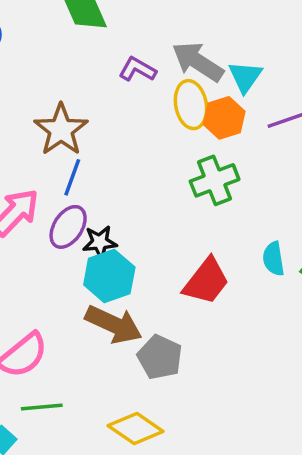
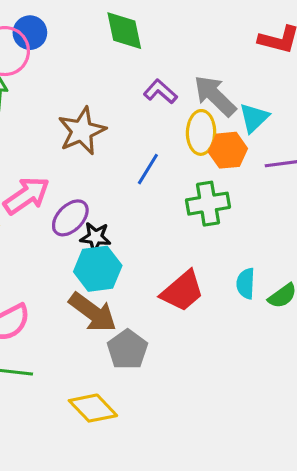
blue line: (72, 177) -> (148, 169), moved

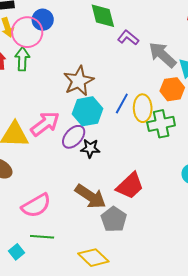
purple L-shape: (160, 92) -> (128, 38), moved
yellow ellipse: (201, 132) -> (143, 108), moved
cyan hexagon: (98, 269) -> (87, 111), moved
red trapezoid: (182, 291) -> (130, 186), moved

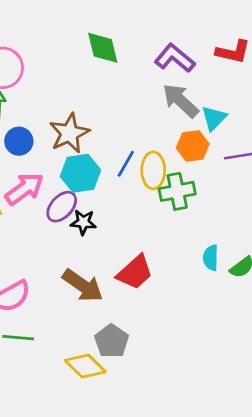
blue circle: (43, 20) -> (19, 141), moved
purple L-shape: (128, 38) -> (175, 58), moved, size x1.4
gray pentagon: (114, 219) -> (112, 341), moved

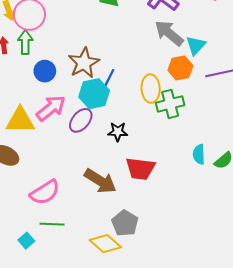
blue line: (126, 164) -> (108, 79), moved
black star: (83, 222) -> (118, 132), moved
red trapezoid: (135, 272) -> (140, 169), turned 52

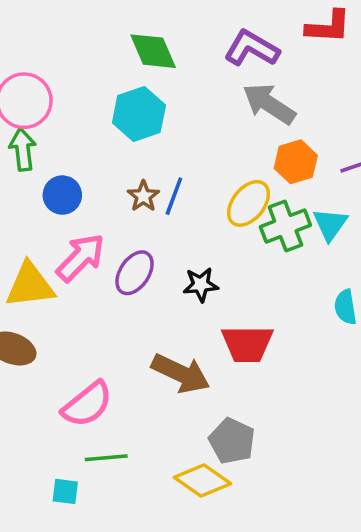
cyan triangle: (196, 45) -> (330, 224), moved
brown star: (84, 63) -> (143, 196), moved, size x0.6
yellow ellipse: (151, 89) -> (249, 203), turned 48
cyan hexagon: (94, 94) -> (139, 114), moved
cyan square: (26, 241) -> (65, 491), turned -35

